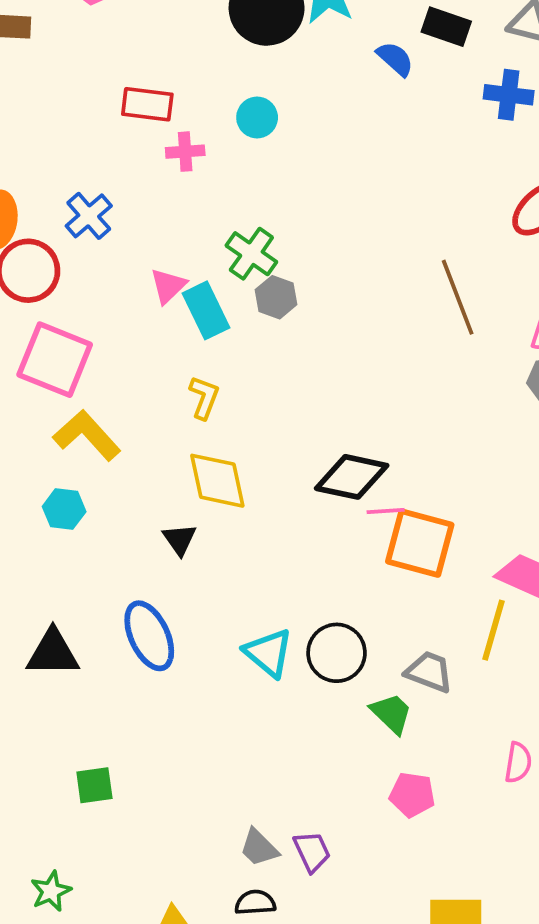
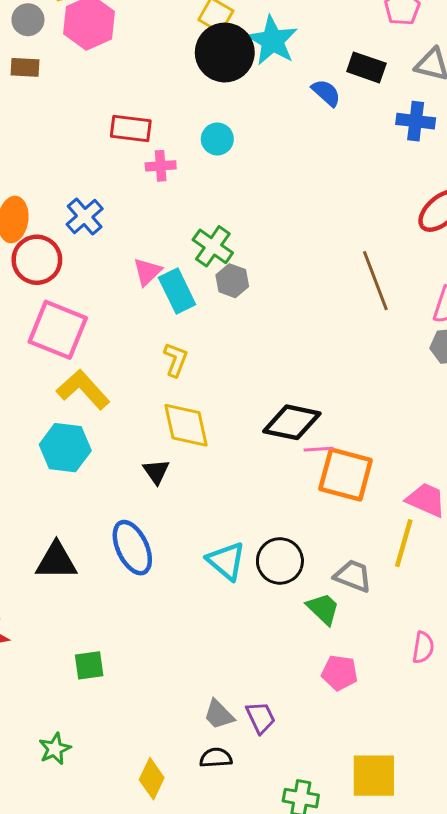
cyan hexagon: (64, 509) -> (65, 448), size x1.5

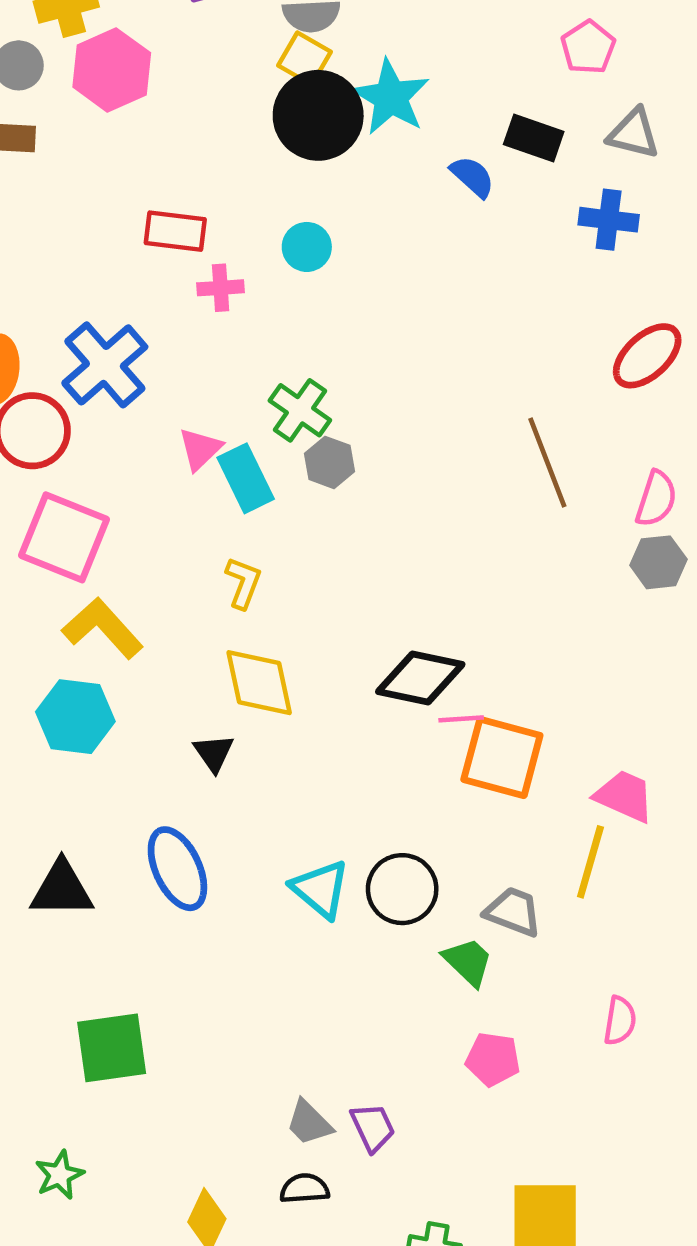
blue cross: (85, 217) -> (105, 365), size x1.5
green square: (89, 665) -> (112, 1048), size x1.6

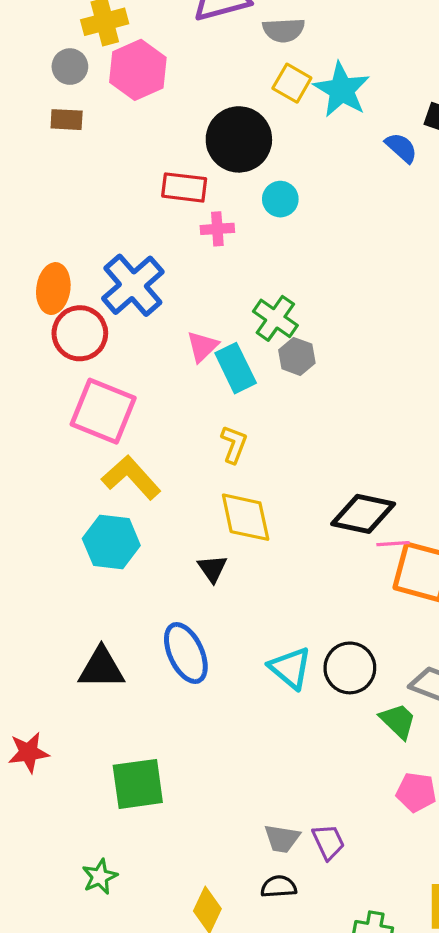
yellow square: (305, 59) -> (292, 83), moved
black circle: (318, 115) -> (239, 139), moved
gray trapezoid: (309, 1123) -> (282, 839), turned -36

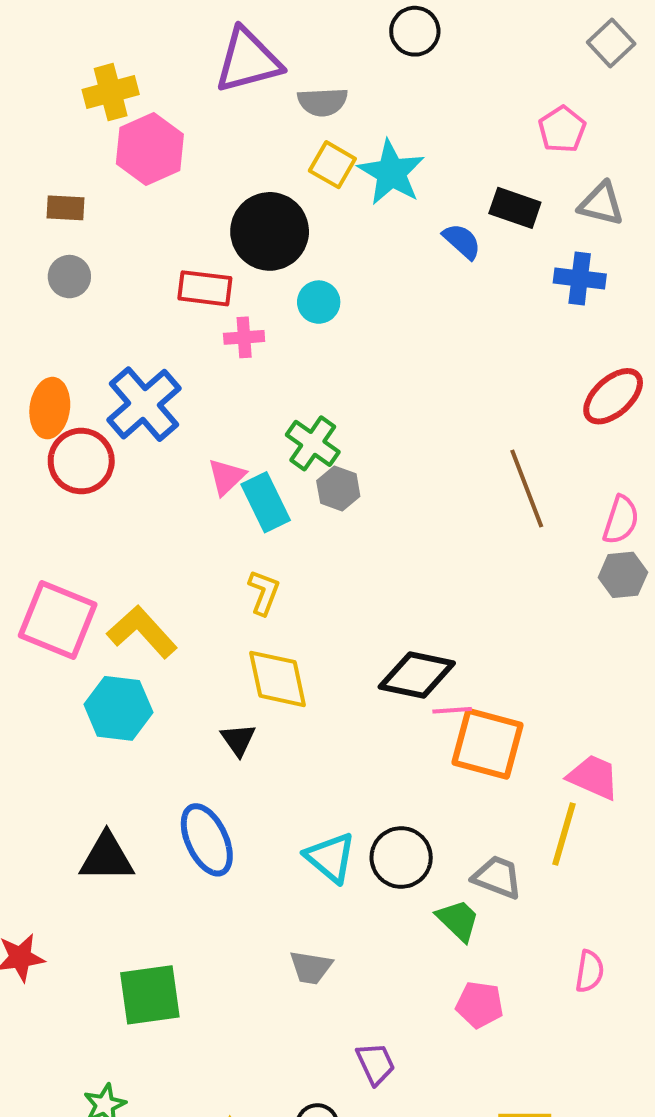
gray circle: (70, 67) -> (69, 277), moved
pink square: (103, 411) -> (58, 620), moved
gray trapezoid: (282, 839) -> (311, 967), moved

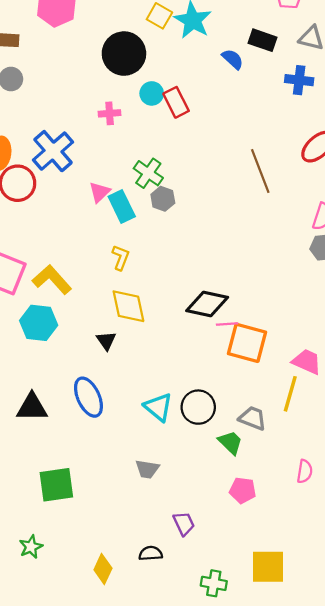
red rectangle: (205, 288) -> (176, 102), moved, turned 56
brown line: (527, 489) -> (260, 171), moved

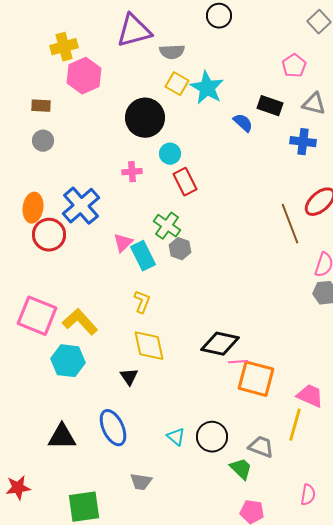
red rectangle: (176, 102) -> (185, 182), moved
brown line: (260, 171) -> (290, 224), moved
cyan triangle: (158, 407) -> (176, 437), size x0.7
gray trapezoid: (147, 469) -> (141, 482), moved

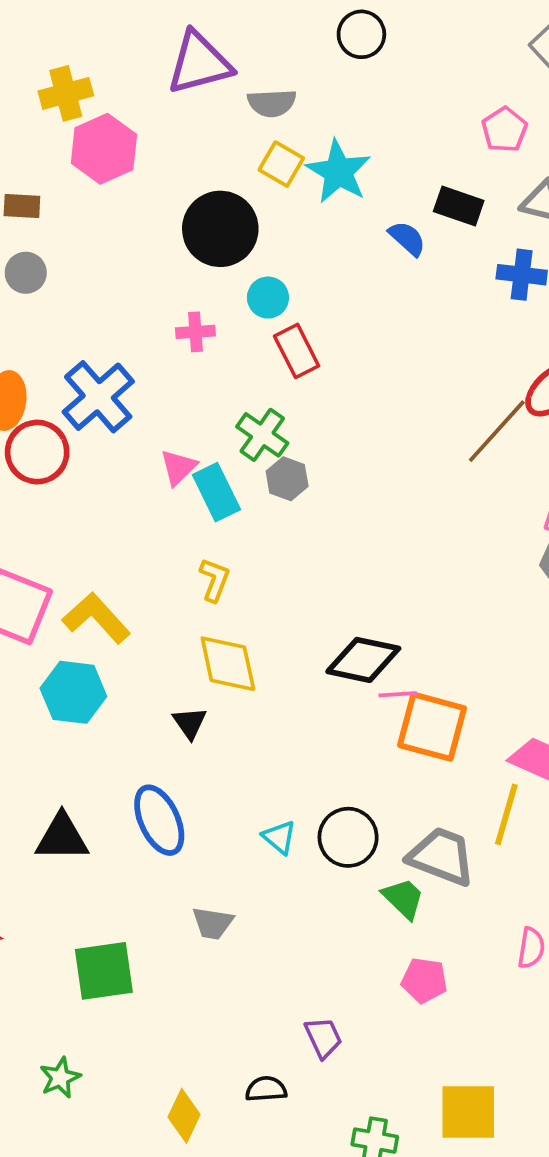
brown line: (290, 224) -> (497, 431), turned 63
gray trapezoid: (261, 447) -> (442, 856), size x1.4

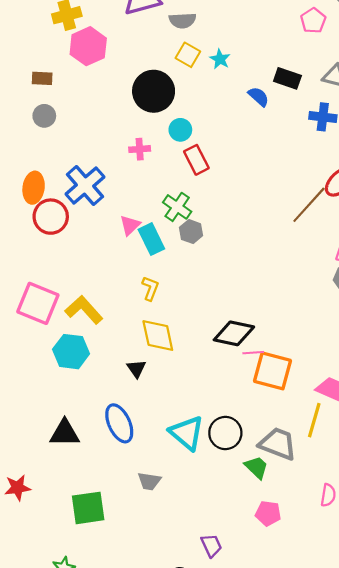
pink pentagon: (504, 130) -> (313, 21), moved
cyan star: (339, 172) -> (220, 59), size x0.6
cyan triangle: (279, 837) -> (187, 433), size x1.8

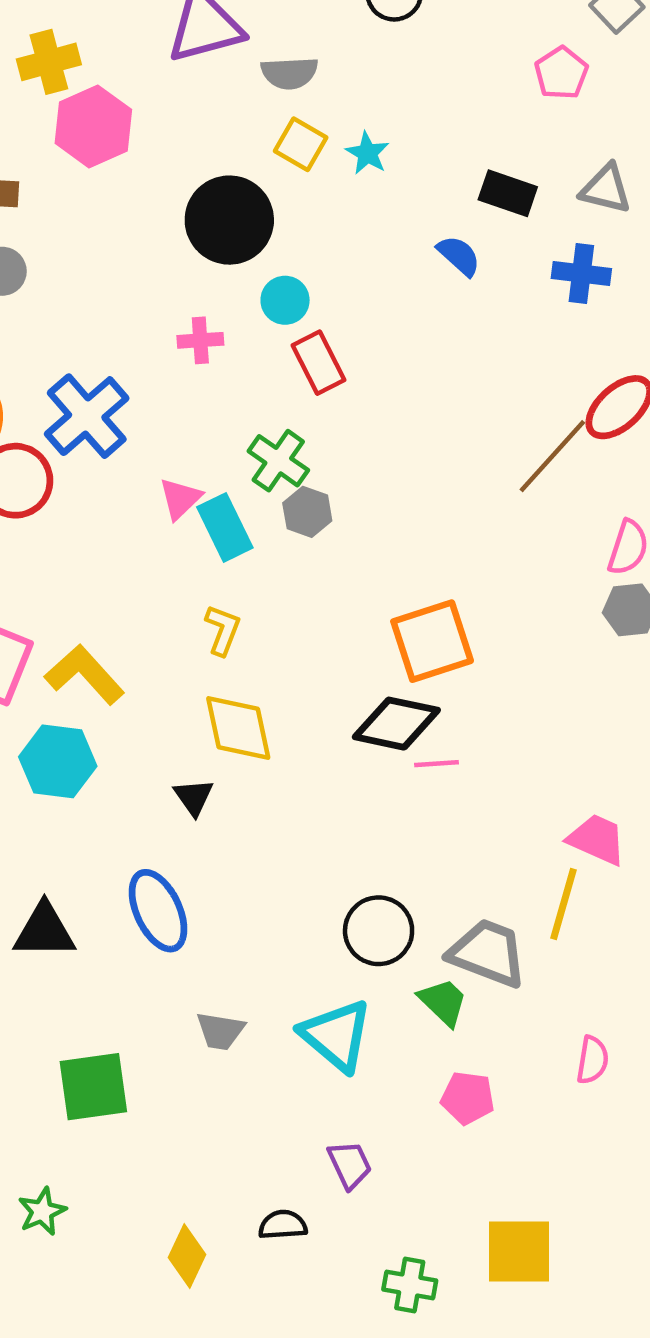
blue semicircle: (259, 97) -> (459, 256), moved
orange square: (272, 371) -> (432, 641), moved, turned -33
cyan triangle: (187, 433) -> (336, 1035), moved

